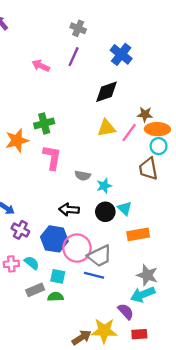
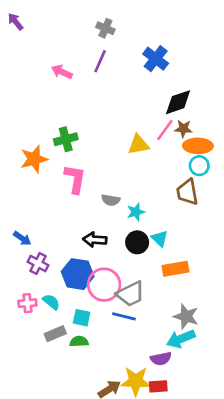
black diamond: (106, 92) -> (178, 102), moved
pink line: (129, 133) -> (165, 130), moved
purple semicircle: (126, 311) -> (161, 359), turned 120
red rectangle: (139, 334) -> (158, 386), moved

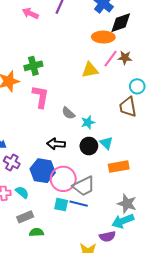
black diamond: (178, 102) -> (121, 23), moved
orange ellipse: (198, 146) -> (103, 37), moved
gray semicircle: (111, 200) -> (68, 113), turned 32
cyan square: (82, 318) -> (61, 205), moved
green semicircle: (79, 341) -> (36, 232), moved

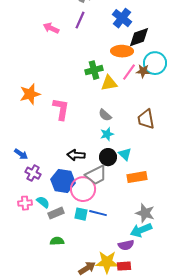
green cross: (33, 66) -> (94, 70), moved
cyan circle: (137, 86) -> (155, 63), moved, size x1.5
gray semicircle: (68, 113) -> (105, 115), moved
gray trapezoid: (84, 186) -> (96, 175), moved
gray rectangle: (25, 217) -> (56, 213), moved

